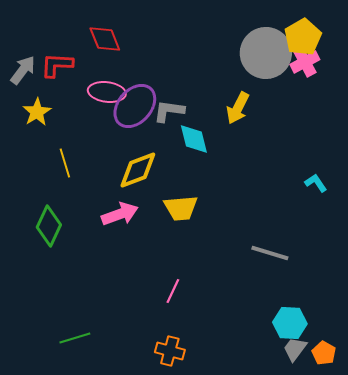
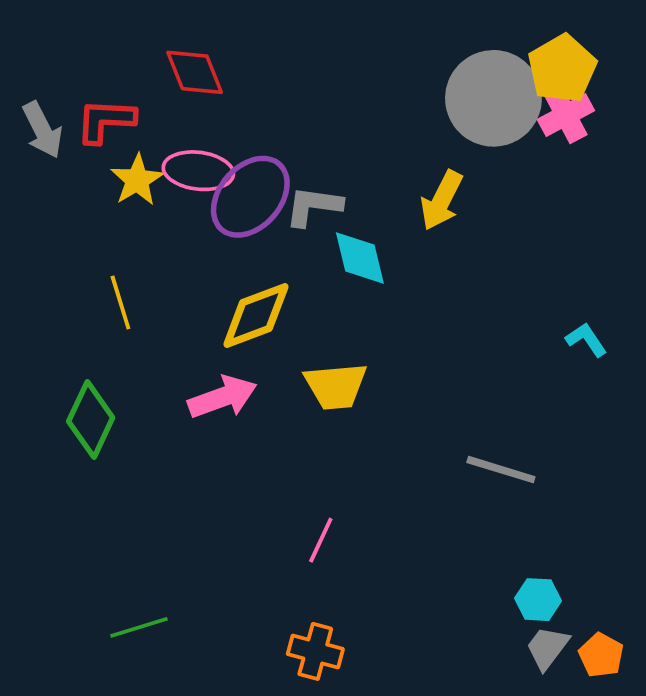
gray arrow: (23, 70) -> (42, 130), turned 116
yellow star: (37, 112) -> (137, 180), moved
cyan hexagon: (290, 323) -> (538, 600), size x0.7

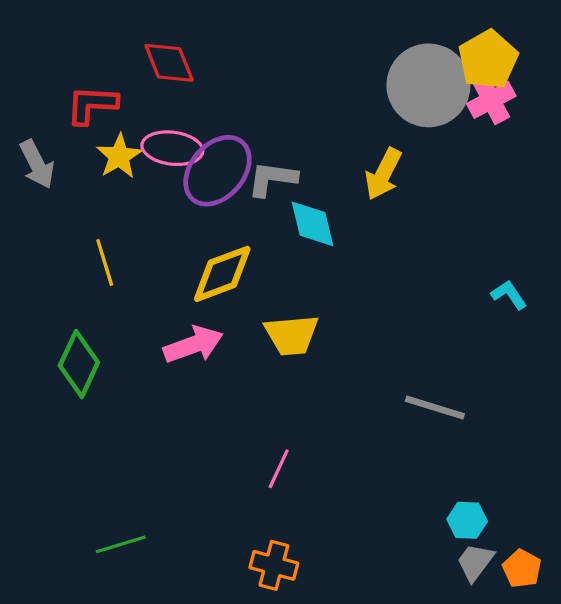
gray arrow: (42, 130) -> (37, 164), moved

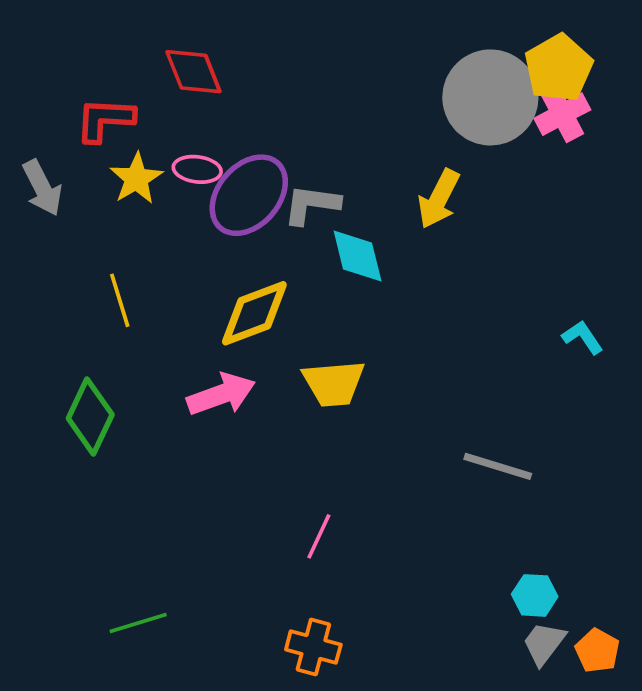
pink ellipse: (172, 148) -> (197, 169), size x0.7

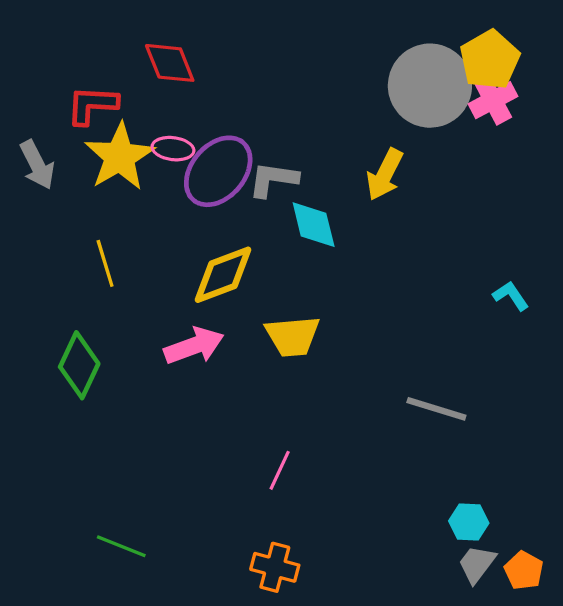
yellow star: (136, 179) -> (120, 157), size x1.5
green line: (138, 623) -> (121, 546), turned 39

